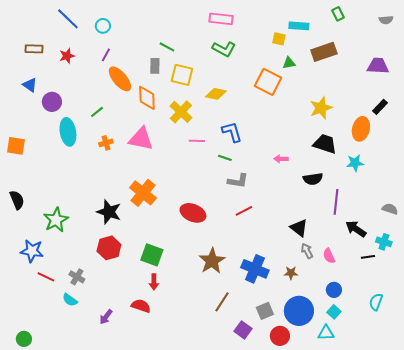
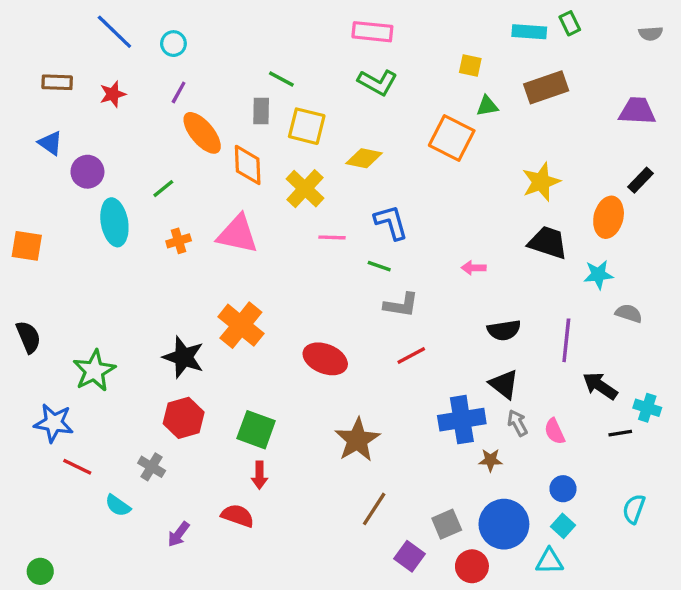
cyan rectangle: (299, 26) -> (529, 32), moved
black semicircle: (313, 179) -> (504, 330), moved
gray semicircle: (390, 209) -> (629, 313), moved
blue cross: (255, 269) -> (462, 420), moved, turned -32
gray cross: (77, 277) -> (152, 467), moved

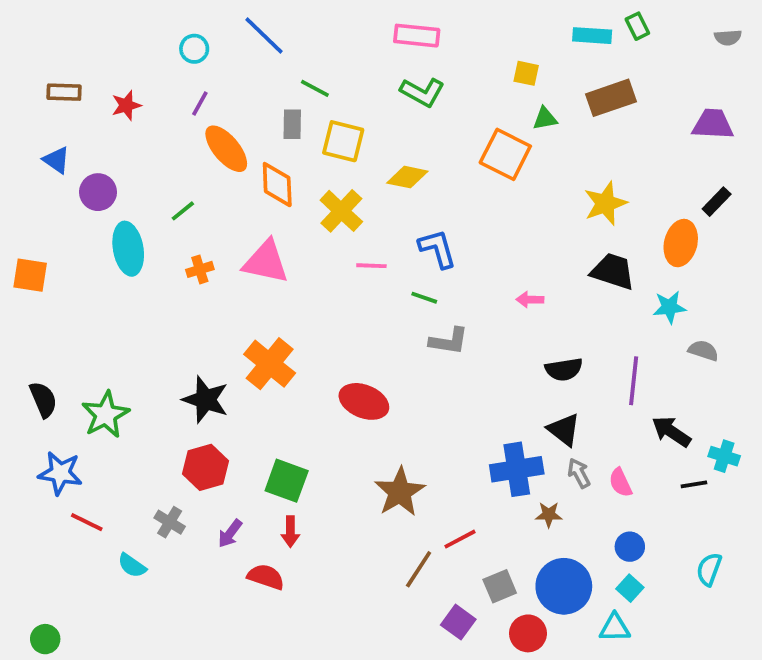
blue line: (114, 32) -> (264, 36), moved
black semicircle: (28, 337) -> (43, 400), moved
red line: (411, 356) -> (460, 539), moved
purple arrow: (179, 534) -> (230, 533), moved

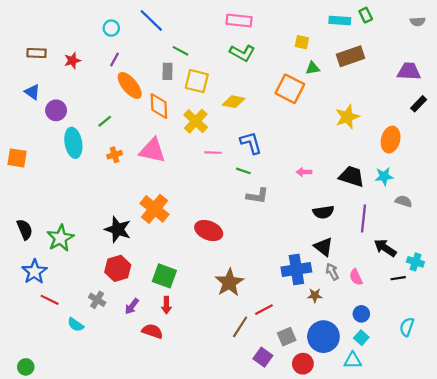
black rectangle: (717, 202) -> (419, 104), moved
black trapezoid: (613, 271) -> (352, 176), moved
blue star: (60, 473) -> (34, 272), turned 30

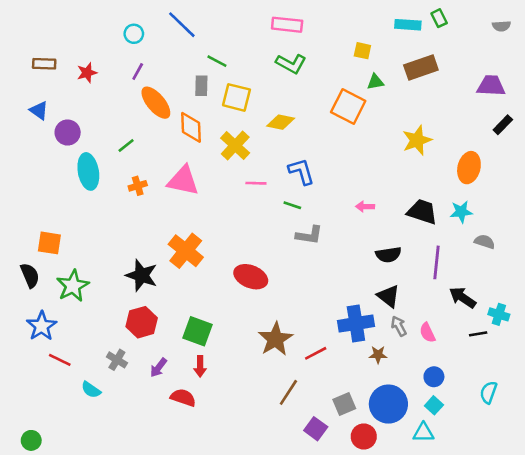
orange square: (17, 158) -> (49, 243), moved
red line: (264, 310) -> (316, 353), moved

